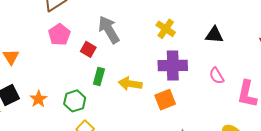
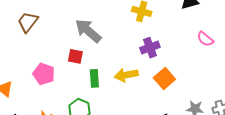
pink pentagon: (59, 35) -> (44, 74), moved
purple cross: (173, 65) -> (150, 48), moved, size x0.7

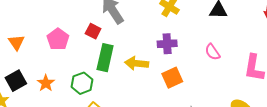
pink semicircle: (205, 39) -> (212, 52), moved
green rectangle: (94, 78) -> (105, 58), size x1.5

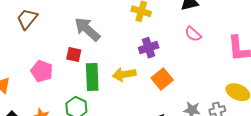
pink semicircle: (212, 52) -> (193, 34), moved

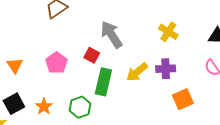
yellow arrow: (124, 74) -> (137, 72), moved, turned -45
orange square: (162, 79) -> (183, 99), moved

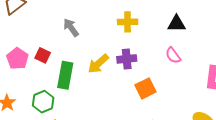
yellow cross: (168, 32) -> (128, 22), turned -30
gray arrow: (112, 35) -> (71, 28), size x0.7
red square: (92, 55) -> (43, 55), moved

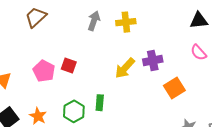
yellow cross: (128, 22) -> (126, 22), moved
gray arrow: (71, 28) -> (94, 21), moved, turned 60
green rectangle: (65, 75) -> (100, 103), moved, size x0.6

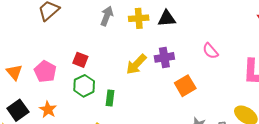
black triangle: (199, 20) -> (167, 19), moved
pink pentagon: (44, 71) -> (45, 71), moved
green hexagon: (74, 111) -> (84, 86), moved

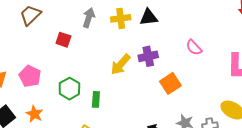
red square: (80, 60) -> (63, 40), moved

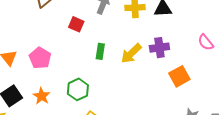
green hexagon: (69, 89) -> (78, 89), moved
green rectangle: (96, 99) -> (100, 51), moved

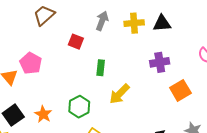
yellow arrow: (131, 53) -> (119, 94), moved
pink pentagon: (40, 58) -> (31, 63), moved

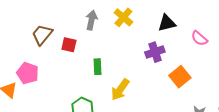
brown trapezoid: (44, 15) -> (42, 35), moved
yellow cross: (134, 23) -> (123, 17), turned -36
black triangle: (162, 23) -> (167, 23), moved

